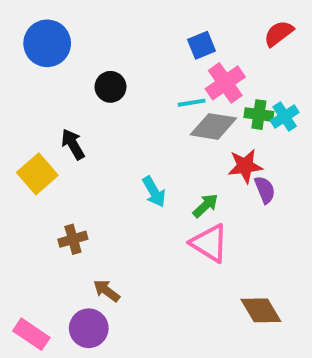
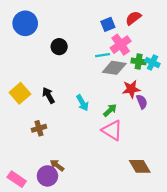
red semicircle: (279, 33) -> (133, 18), moved
cyan cross: (285, 117) -> (152, 63), turned -32
black arrow: (73, 144) -> (49, 95), moved
brown arrow: (107, 291) -> (57, 165), moved

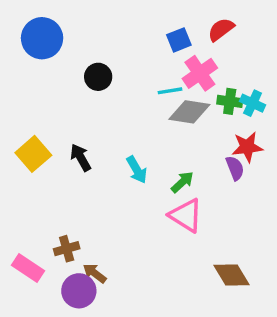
red star: (131, 89) -> (247, 147), moved
brown cross: (39, 128) -> (67, 249), moved
pink rectangle: (17, 179) -> (28, 268), moved

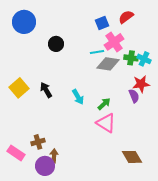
brown arrow: (95, 273) -> (54, 156), turned 56

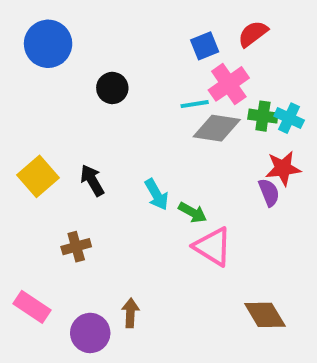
green arrow: (104, 104) -> (193, 212), moved, turned 72
brown cross: (38, 142) -> (76, 247), moved
brown arrow: (54, 156) -> (130, 313), moved

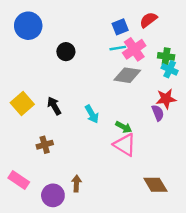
cyan line: (195, 104) -> (118, 48), moved
green cross: (263, 116) -> (166, 56), moved
green arrow: (193, 212) -> (124, 127), moved

